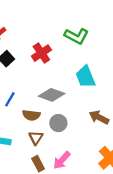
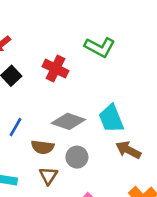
red cross: (41, 53) -> (55, 69), turned -30
cyan trapezoid: (85, 77) -> (111, 119), moved

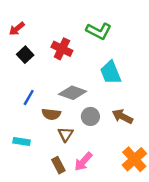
cyan trapezoid: (111, 119) -> (111, 73), moved
gray circle: (77, 157) -> (90, 116), moved
brown triangle: (48, 176) -> (65, 134), moved

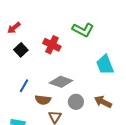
cyan trapezoid: (111, 73) -> (105, 65), moved

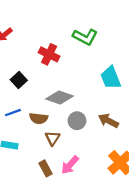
black square: (21, 50) -> (19, 80), moved
blue line: (24, 86) -> (13, 113), moved, turned 40

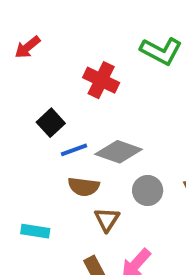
blue line: (13, 113) -> (74, 150), moved

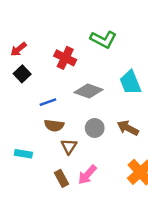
red arrow: (28, 47) -> (18, 49), moved
black square: (51, 123) -> (22, 74), moved
gray diamond: (119, 152) -> (89, 91), moved

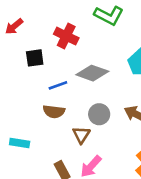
black square: (22, 74) -> (35, 58), moved, turned 35
blue line: (48, 102) -> (58, 85), moved
brown triangle: (69, 146) -> (81, 135), moved

